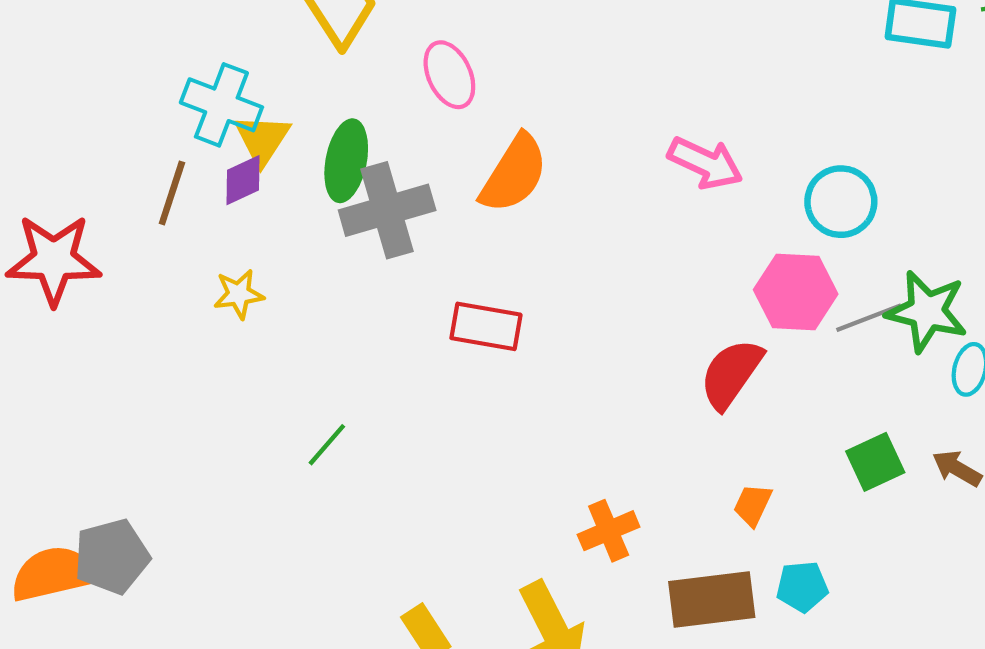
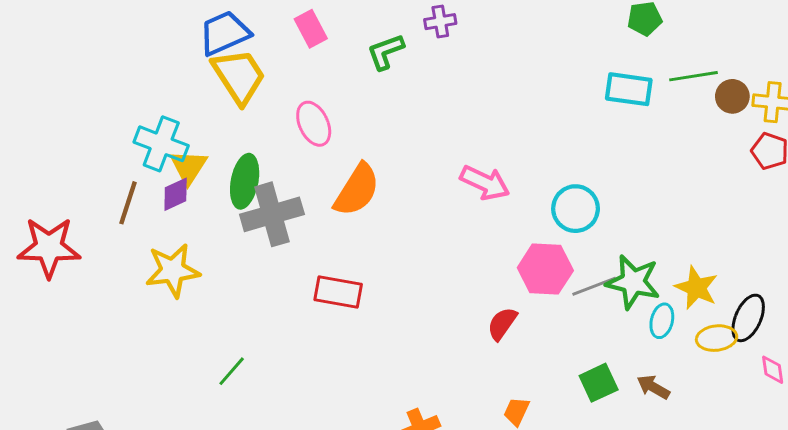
yellow star: (239, 294) -> (173, 270), size x1.6
red semicircle: (731, 374) -> (502, 324), size x0.7

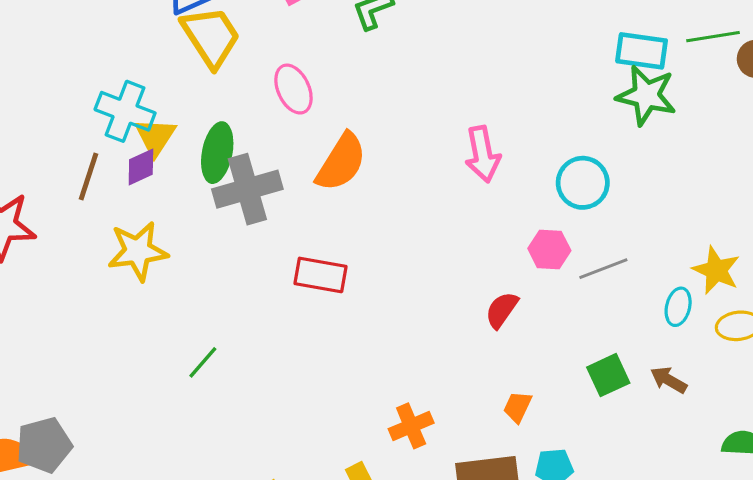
pink arrow: (485, 183) -> (483, 154), turned 54
pink hexagon: (545, 269) -> (549, 250), size x0.7
green star: (633, 282) -> (646, 95), moved

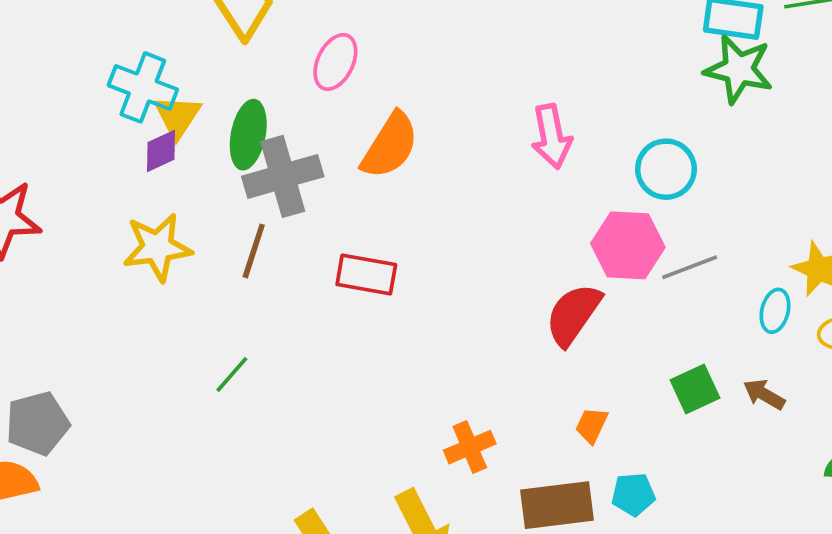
pink ellipse: (293, 89) -> (335, 62), turned 51
brown line: (88, 176) -> (254, 251), moved
pink hexagon: (549, 250) -> (628, 245), size x1.5
red semicircle: (502, 310) -> (573, 314), size x1.5
gray pentagon: (44, 445) -> (38, 423), moved

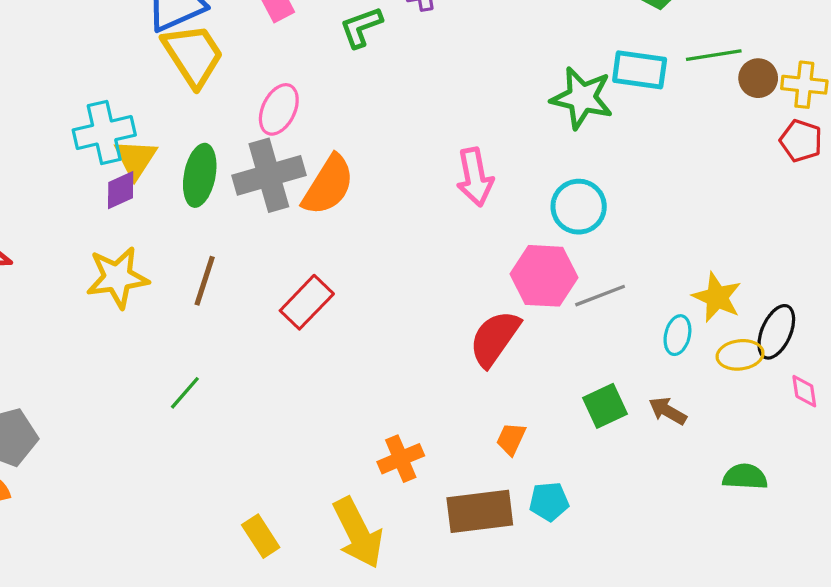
green star: (739, 69) -> (582, 98), moved
cyan cross: (143, 87) -> (104, 132), turned -34
gray cross: (283, 176) -> (269, 175), moved
red rectangle: (366, 275) -> (307, 302), turned -56

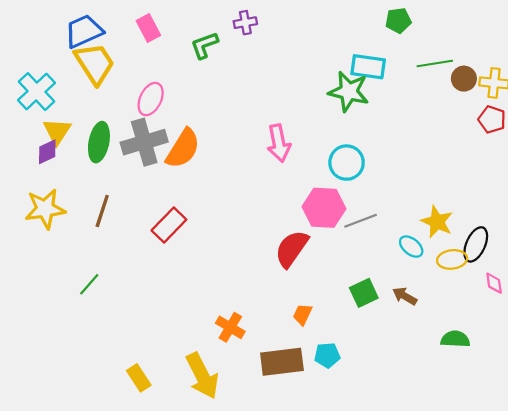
cyan rectangle: (640, 70) -> (368, 67), moved
cyan cross: (104, 132) -> (36, 92), moved, turned -30
cyan ellipse: (677, 335) -> (411, 247), turned -65
orange cross: (401, 459) -> (230, 327), turned -36

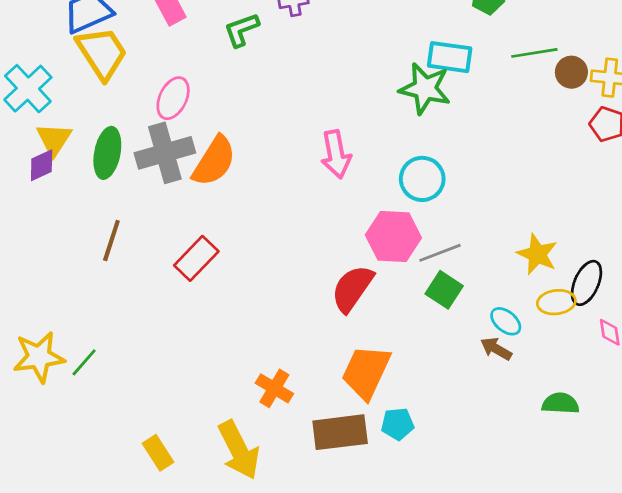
yellow star: (45, 209) -> (39, 357), moved
cyan ellipse: (411, 247) -> (506, 321), moved
green line: (89, 284) -> (84, 362), moved
green square: (364, 293) -> (444, 290), moved, turned -32
orange trapezoid: (302, 314) -> (366, 372), size x2.0

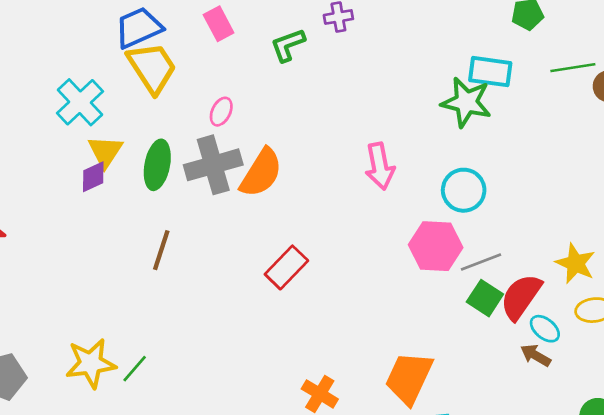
pink ellipse: (173, 98) -> (221, 112), size x0.7
red rectangle: (196, 258) -> (286, 267), moved
red semicircle: (352, 288) -> (521, 297), moved

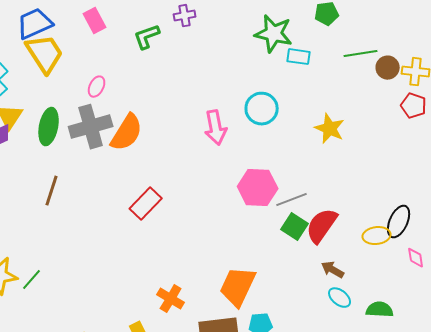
cyan rectangle: (490, 72) -> (299, 57), size x0.7
green star: (466, 102) -> (274, 34), moved
cyan circle: (464, 190) -> (262, 109), moved
yellow star: (576, 263) -> (330, 129), moved
cyan ellipse: (545, 329) -> (340, 298), moved

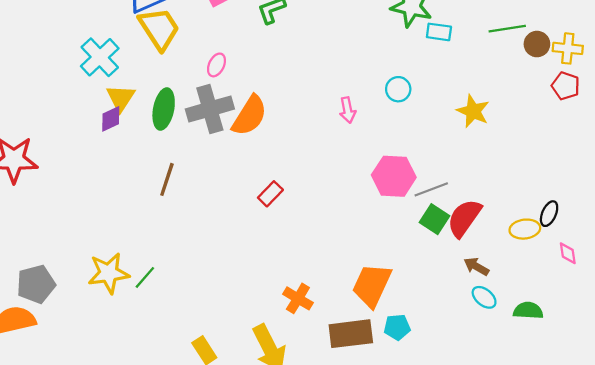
cyan circle: (262, 109) -> (398, 89), size x0.7
pink arrow: (216, 128) -> (348, 110), size x0.7
red rectangle: (146, 204) -> (270, 194), size x0.7
black ellipse: (399, 222) -> (549, 214), size x0.7

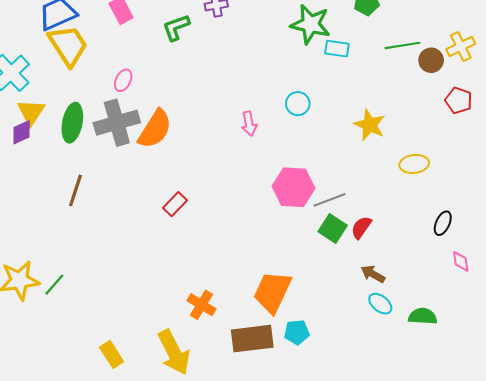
yellow cross: (568, 48) -> (461, 46), moved, turned -32
red semicircle: (464, 218) -> (361, 227), size x0.6
yellow ellipse: (525, 229) -> (414, 164), moved

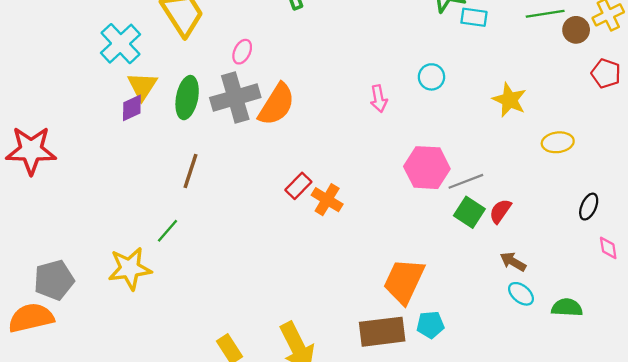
green line: (54, 285) -> (168, 231), moved
orange cross: (201, 305) -> (327, 200), moved

